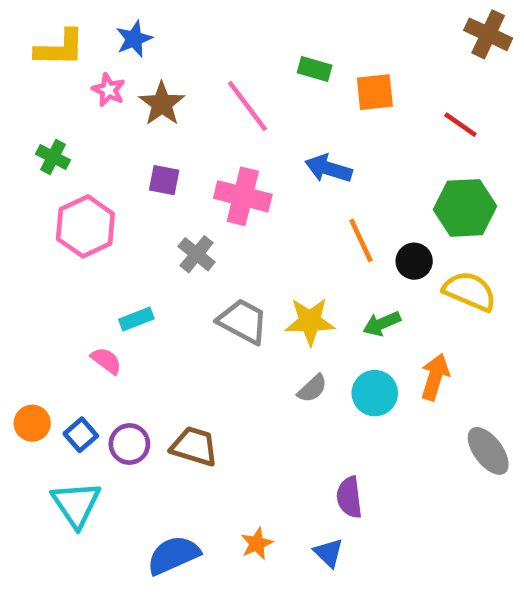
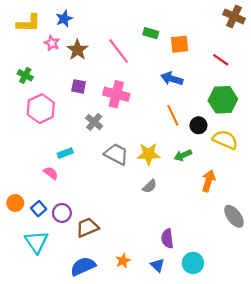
blue arrow: (328, 169) -> (172, 79), moved
cyan circle: (375, 393) -> (193, 263), moved
brown trapezoid: (194, 446) -> (87, 227), moved, turned -40

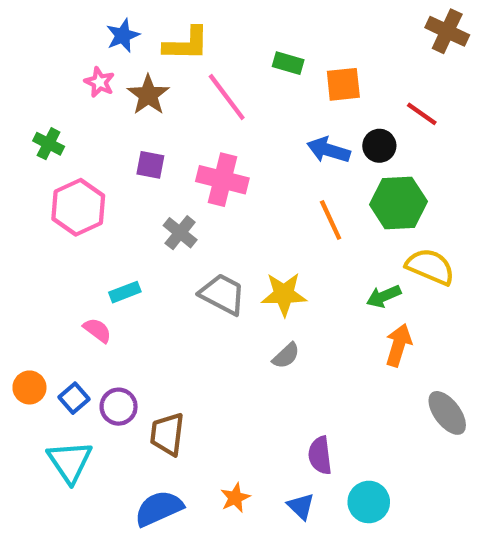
yellow L-shape: (29, 23) -> (186, 44), moved
green hexagon: (223, 100) -> (398, 203), moved
black circle: (198, 125) -> (379, 146), moved
green arrow: (183, 155) -> (384, 296), moved
brown trapezoid: (87, 227) -> (167, 434), turned -60

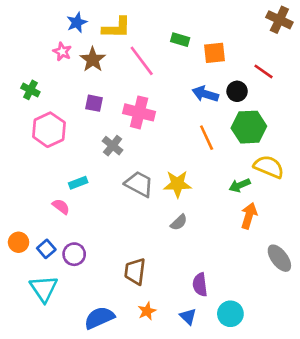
brown trapezoid: (167, 434) -> (135, 271), moved

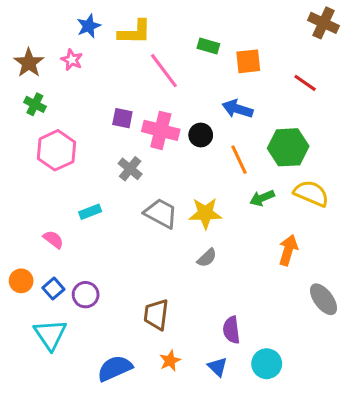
brown star: (93, 60) -> (29, 63), moved
black circle: (237, 91) -> (201, 135), moved
purple square: (94, 103) -> (122, 118), moved
green arrow: (240, 185) -> (262, 198), moved
pink semicircle: (61, 206) -> (53, 239), moved

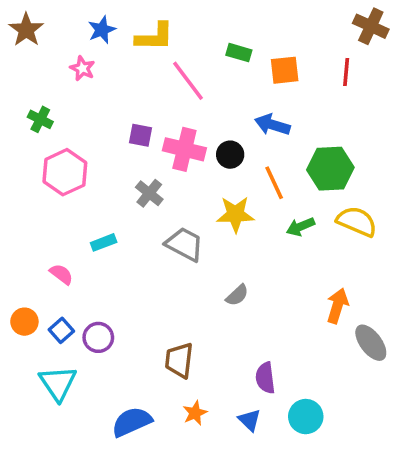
brown star: (29, 63) -> (26, 30), moved
red line: (305, 83) -> (346, 72), moved, turned 60
yellow star: (205, 213) -> (235, 214), moved
orange arrow: (288, 250) -> (337, 306), moved

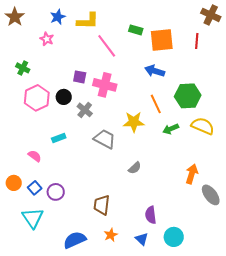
orange square: (285, 70) -> (162, 40), size x1.4
black circle: (230, 155) -> (64, 97), moved

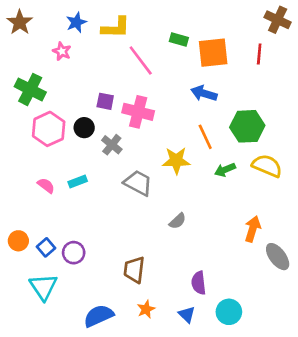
green cross: (23, 68) -> (30, 89), size x1.6
pink semicircle: (35, 156) -> (46, 186), moved

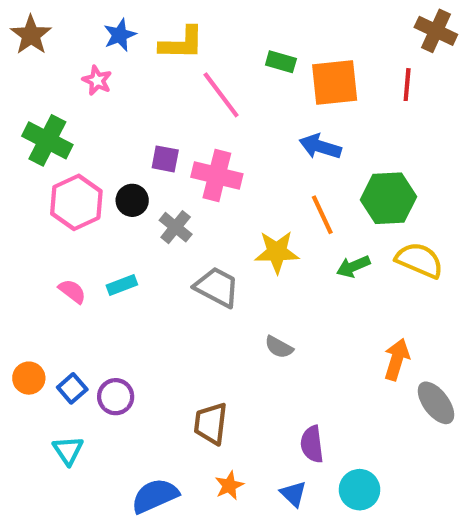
gray semicircle: (178, 221) -> (279, 347), turned 72
cyan triangle: (43, 287) -> (68, 450), size x0.7

